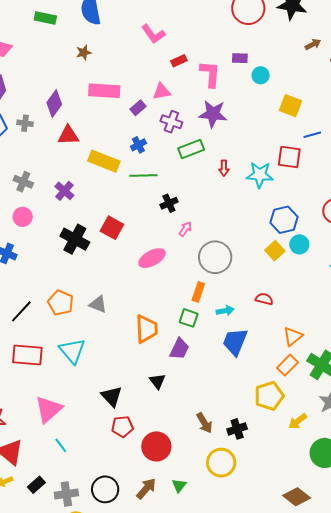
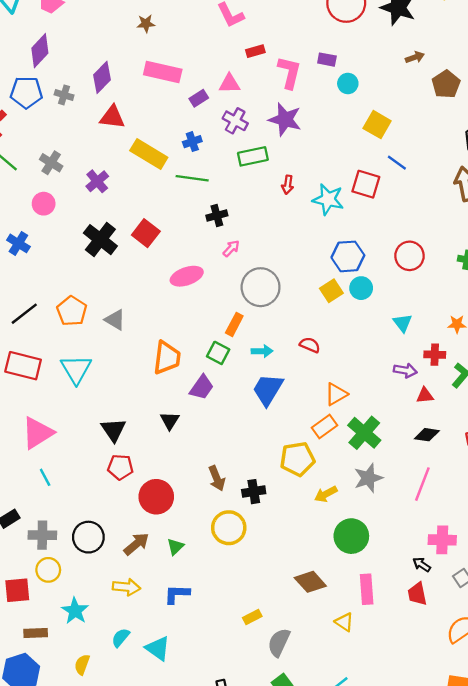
blue line: (312, 135) -> (397, 163), turned 42

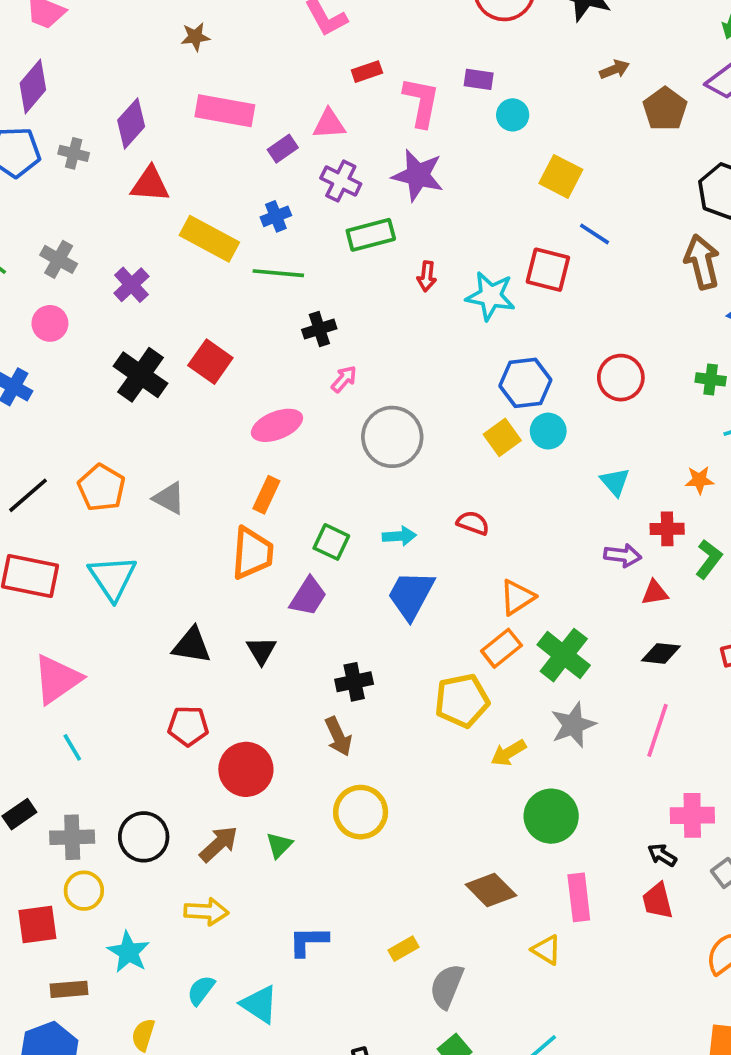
orange rectangle: (234, 324) -> (266, 495), moved
black triangle: (113, 430) -> (192, 645), moved, turned -44
black cross: (254, 492) -> (354, 682), moved
blue L-shape: (177, 594) -> (308, 941), moved

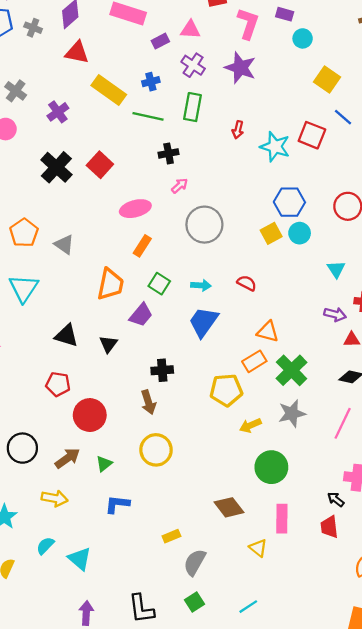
green rectangle: (371, 235) -> (192, 107), moved, turned -72
orange rectangle: (266, 495) -> (142, 246), moved
orange triangle: (517, 597) -> (268, 332), turned 40
blue L-shape: (308, 941) -> (117, 504), moved

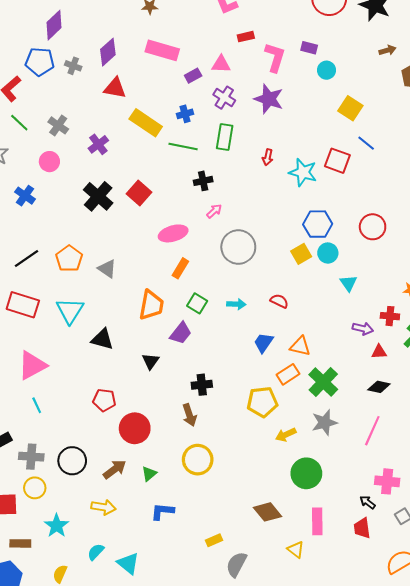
cyan triangle: (336, 269) -> (348, 283), moved
blue trapezoid: (203, 322) -> (263, 343), moved, size x0.7
black triangle: (66, 336) -> (102, 339), moved

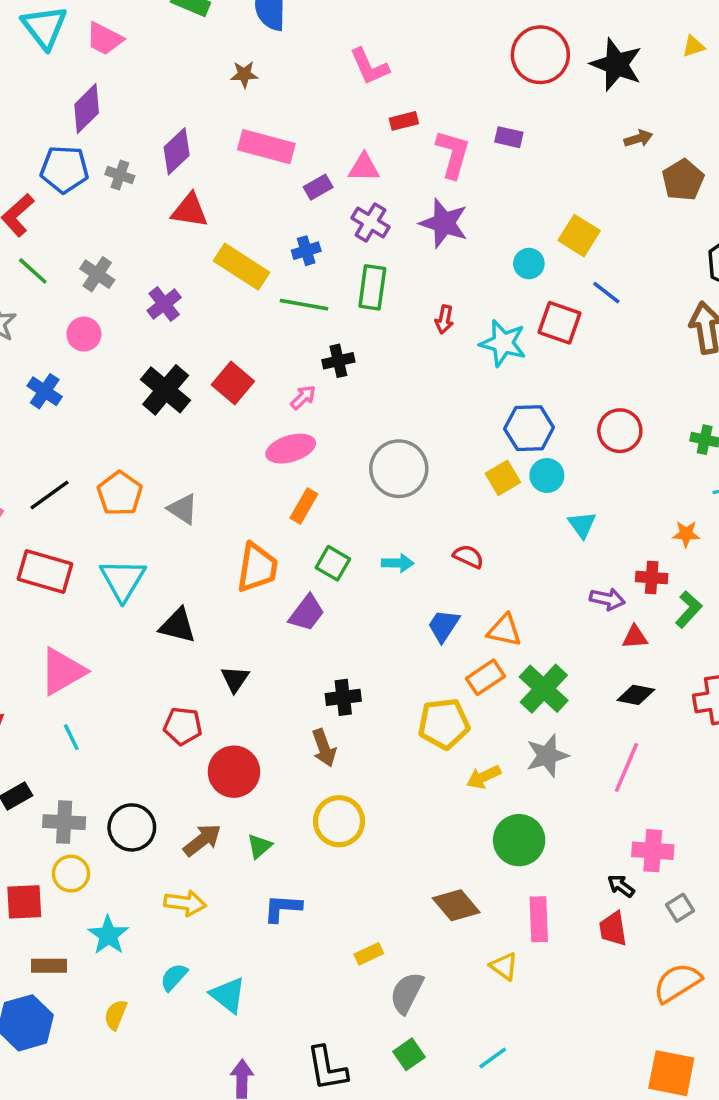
cyan circle: (326, 70) -> (529, 264), moved
pink arrow: (214, 211) -> (303, 397), moved
black triangle: (151, 361) -> (235, 679), moved

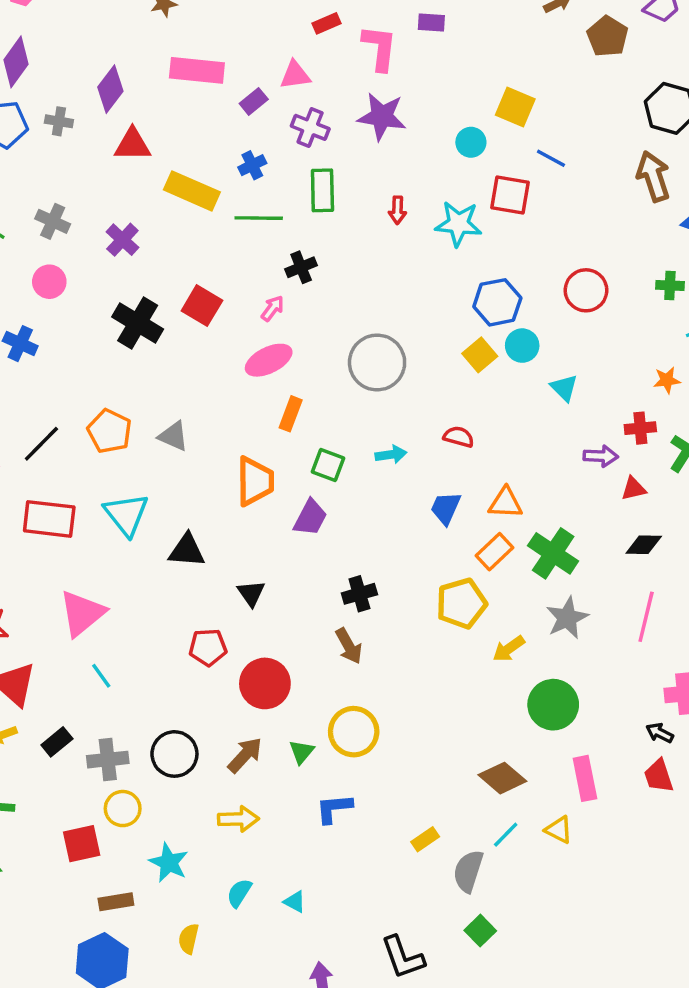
yellow circle: (339, 821) -> (354, 732), moved
cyan triangle: (228, 995) -> (295, 902), size x0.6
cyan line: (493, 1058) -> (506, 835), moved

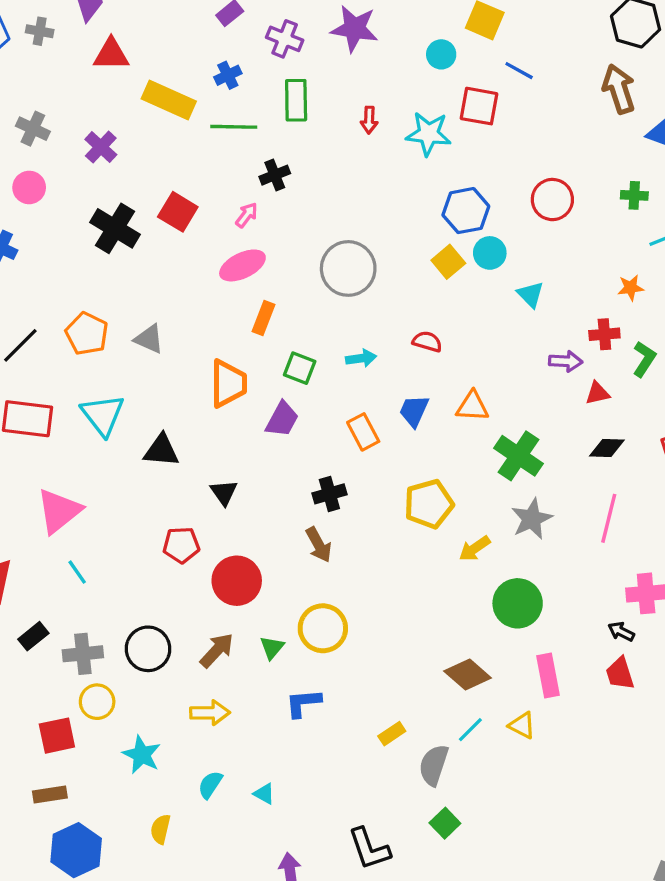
orange rectangle: (495, 552) -> (363, 432), moved, turned -75
brown rectangle: (116, 902) -> (50, 795), moved

